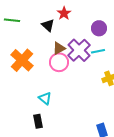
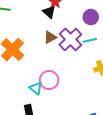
black triangle: (48, 25) -> (49, 12), moved
pink circle: (59, 62) -> (49, 80), moved

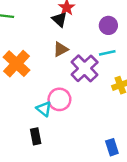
purple cross: (70, 39) -> (85, 68), moved

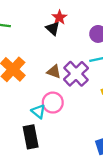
brown triangle: (61, 49) -> (54, 72), moved, turned 48
black rectangle: (36, 136) -> (31, 137), size x1.5

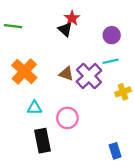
pink circle: (53, 103) -> (67, 118), moved
cyan triangle: (38, 111) -> (35, 108), moved, turned -40

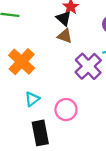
brown triangle: (66, 74) -> (65, 36), moved
cyan triangle: (35, 108) -> (32, 99), turned -35

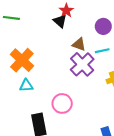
brown triangle: (65, 36) -> (79, 44), moved
cyan triangle: (32, 99) -> (26, 86), moved, turned 32

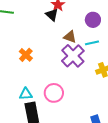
orange cross: (22, 60) -> (26, 55), moved, size x0.6
cyan triangle: (26, 86) -> (26, 94), moved

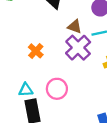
orange cross: (26, 55) -> (36, 51), moved

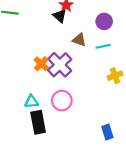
purple cross: (78, 48) -> (60, 65), moved

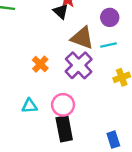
brown triangle: (79, 40) -> (82, 38), size x1.5
purple cross: (60, 65) -> (79, 65), moved
black rectangle: (38, 122) -> (64, 129), moved

